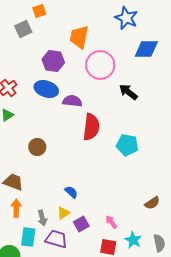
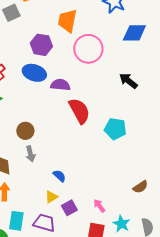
black arrow: (128, 92) -> (128, 81), moved
red semicircle: (91, 127) -> (79, 111), turned -36
gray arrow: (42, 218) -> (30, 154), moved

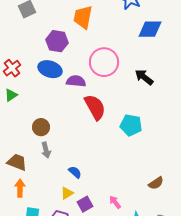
pink circle: (88, 49) -> (104, 62), moved

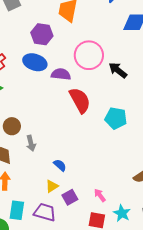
black arrow: (144, 77) -> (118, 70), moved
brown circle: (41, 127) -> (12, 126), moved

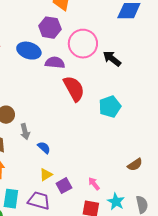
purple hexagon: (42, 34) -> (50, 28), moved
cyan pentagon: (116, 118) -> (110, 107), turned -30
blue semicircle: (60, 165) -> (44, 148), moved

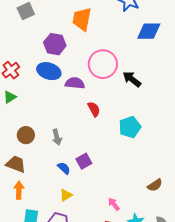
purple hexagon: (50, 28) -> (55, 44), moved
red semicircle: (74, 89) -> (94, 109), size x0.6
gray arrow: (25, 132) -> (57, 137), moved
purple square: (64, 186) -> (84, 161), moved

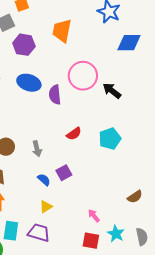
purple hexagon: (55, 44) -> (24, 45), moved
purple semicircle: (75, 83) -> (55, 95), turned -102
red semicircle: (94, 109) -> (74, 134), moved, turned 84

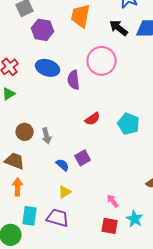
black arrow: (112, 91) -> (119, 28), moved
cyan pentagon: (110, 139) -> (129, 124), turned -30
gray arrow: (37, 149) -> (47, 136), moved

